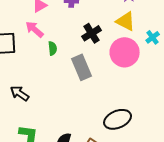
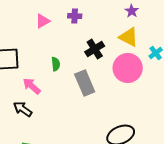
pink arrow: (35, 29) -> (32, 86), moved

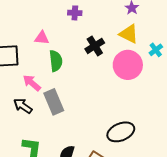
pink triangle: (43, 21) -> (42, 38), moved, turned 35
green semicircle: (56, 64) -> (56, 61), size x1.5
gray rectangle: (85, 83) -> (54, 102), moved

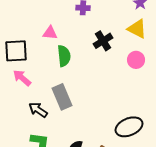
pink circle: (128, 65) -> (136, 60), size x0.6
pink arrow: (32, 83) -> (22, 78), moved
black arrow: (23, 106) -> (38, 110), moved

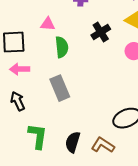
pink arrow: (22, 78) -> (20, 69), turned -42
black arrow: (38, 110) -> (18, 101), moved, turned 30

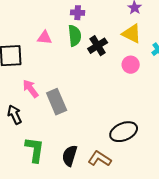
green semicircle: (62, 47) -> (75, 36), moved
pink arrow: (20, 69) -> (31, 89), moved, turned 54

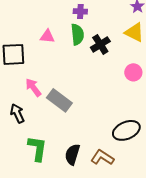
pink circle: (131, 65) -> (133, 72), moved
gray rectangle: (57, 102) -> (59, 100), turned -30

